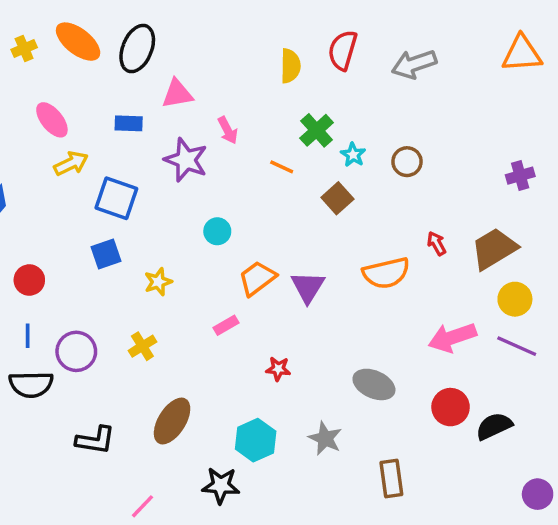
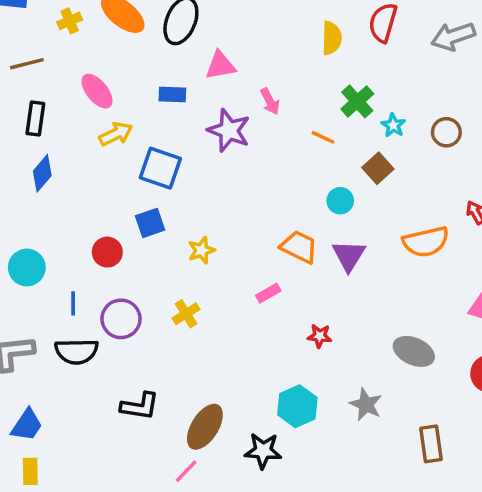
cyan circle: (217, 231) -> (340, 201), moved
orange trapezoid: (257, 278) -> (299, 247), turned 63
red circle: (29, 280) -> (107, 252), moved
brown ellipse: (172, 421) -> (205, 427), moved

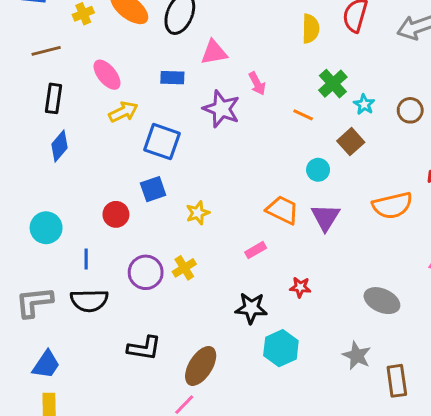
purple circle: (121, 319) -> (146, 272), moved
gray star: (366, 404) -> (357, 356), moved
black star: (263, 451) -> (251, 308), moved

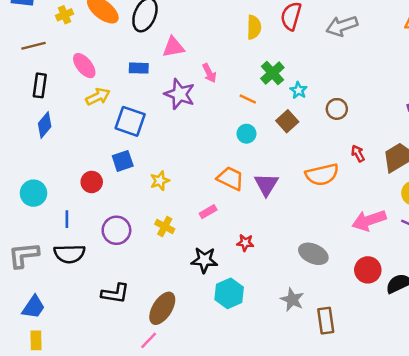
brown circle: (410, 110) -> (337, 109), moved
cyan circle: (318, 170) -> (246, 134), moved
yellow cross: (184, 268) -> (165, 227), moved, turned -30

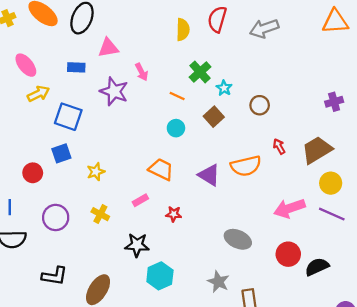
purple triangle: (266, 184) -> (209, 175), moved, turned -30
red star: (245, 243) -> (174, 214), moved

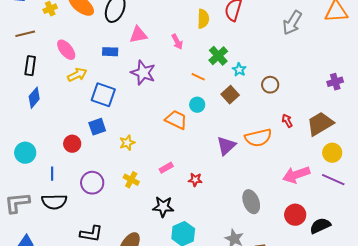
gray arrow: (264, 28) -> (292, 23), moved, turned -40
pink arrow: (142, 72) -> (177, 42), moved
orange trapezoid: (161, 169) -> (176, 120), moved
purple triangle: (209, 175) -> (226, 146), turned 45
gray ellipse: (238, 239) -> (251, 202), turned 45

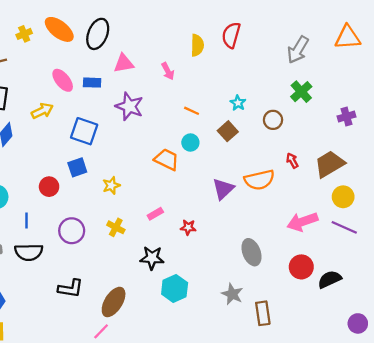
pink ellipse: (66, 50) -> (63, 80), moved
green cross: (218, 56) -> (301, 92), moved
yellow arrow: (77, 75) -> (42, 111), moved

